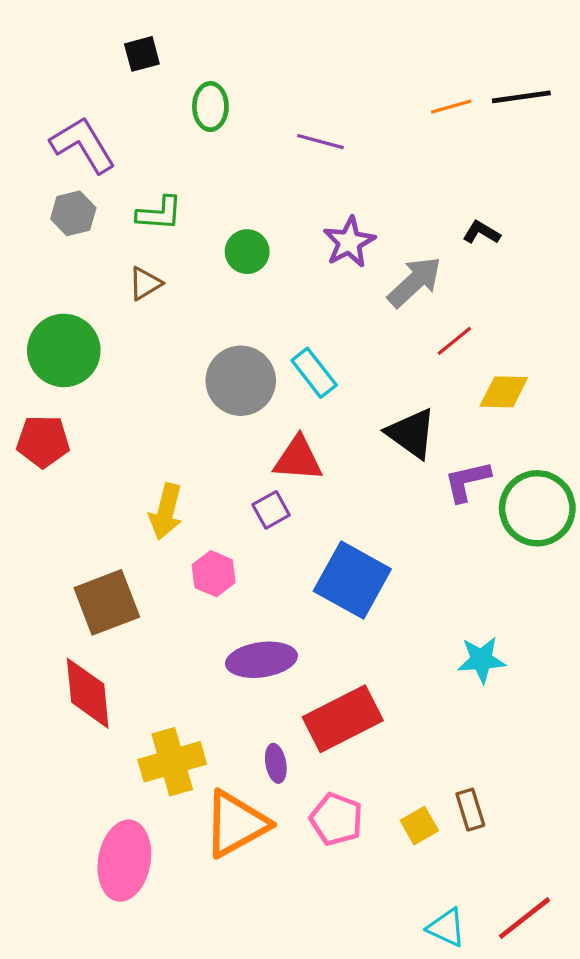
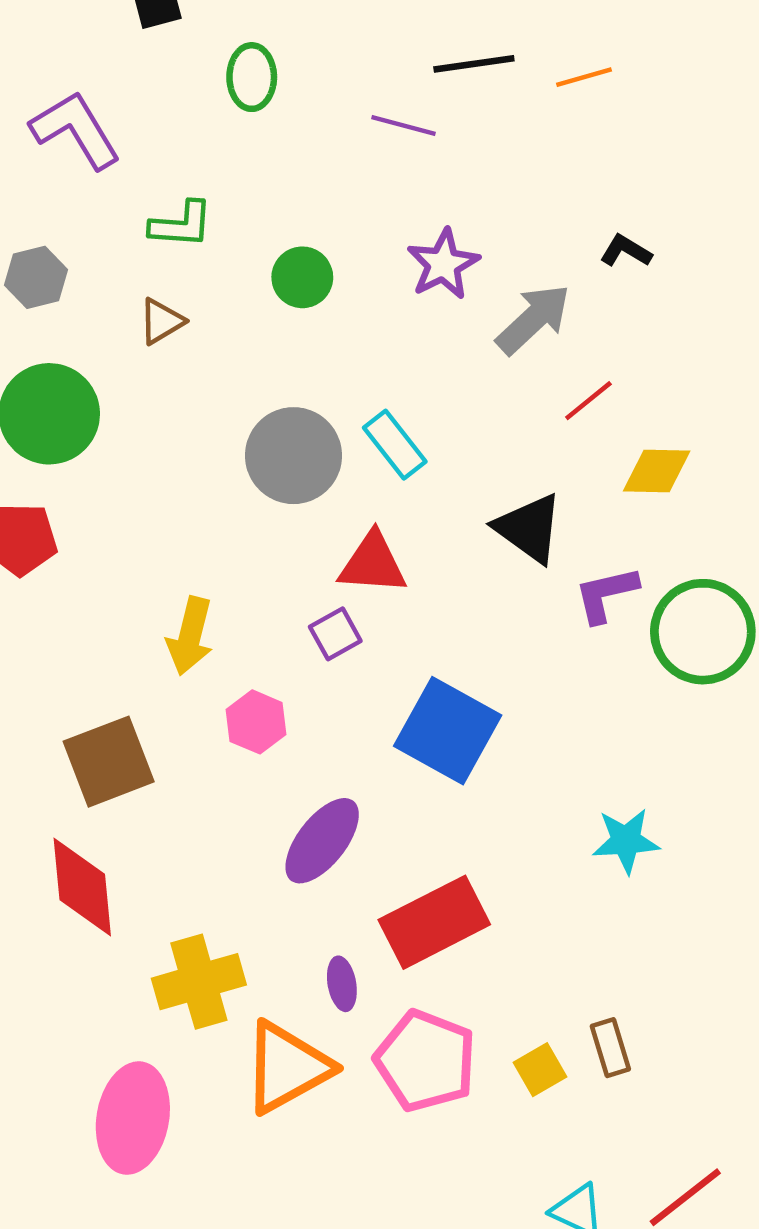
black line: (521, 97) -> (474, 64), moved
gray hexagon: (73, 213) -> (36, 277), moved
purple ellipse: (261, 660) -> (322, 841), turned -44
pink pentagon: (336, 819) -> (426, 1061), size x1.4

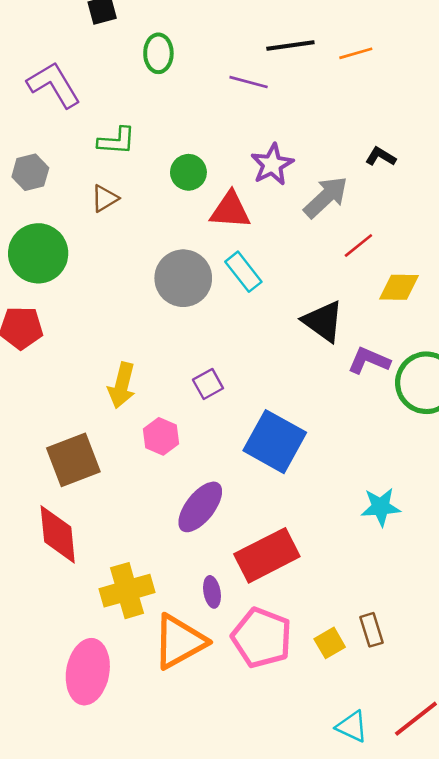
red triangle: (373, 563) -> (230, 210), moved
purple L-shape: (606, 594) -> (369, 361), turned 36

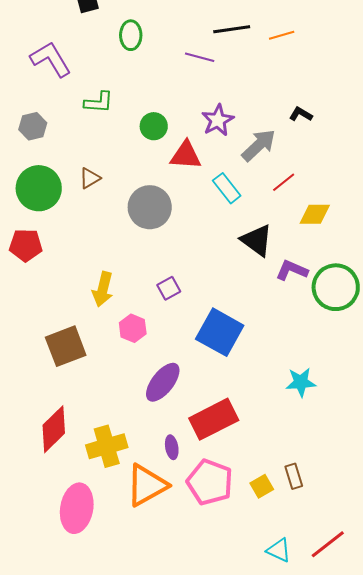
brown triangle: (105, 198) -> (90, 178), moved
cyan rectangle: (243, 272) -> (227, 188), moved
red diamond: (58, 534) -> (54, 429), moved, turned 51

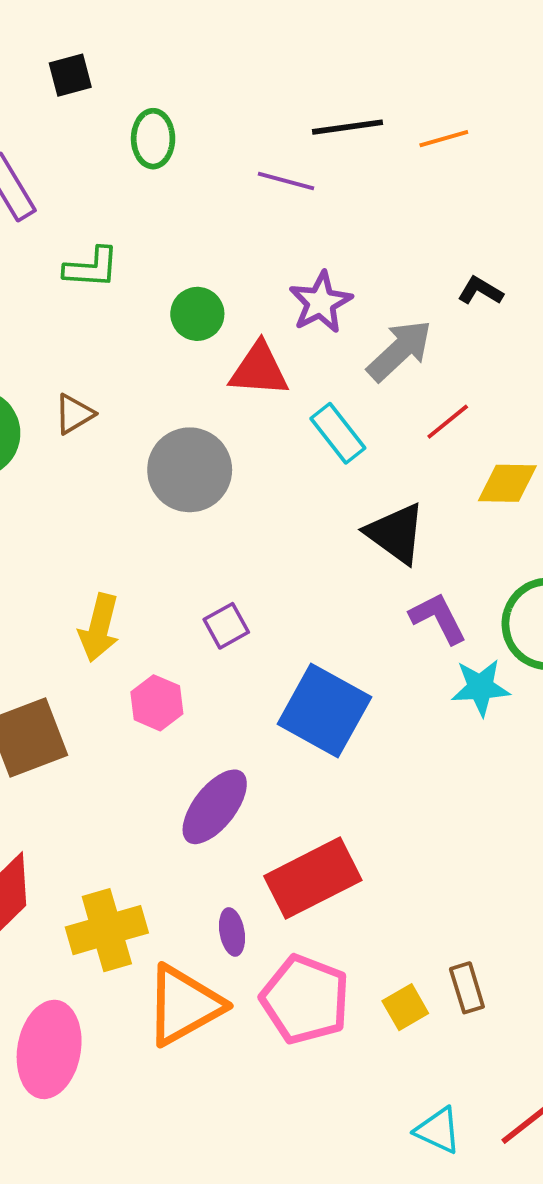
purple L-shape: (292, 270) -> (438, 618), moved, turned 40
cyan star: (301, 382) -> (480, 687), moved

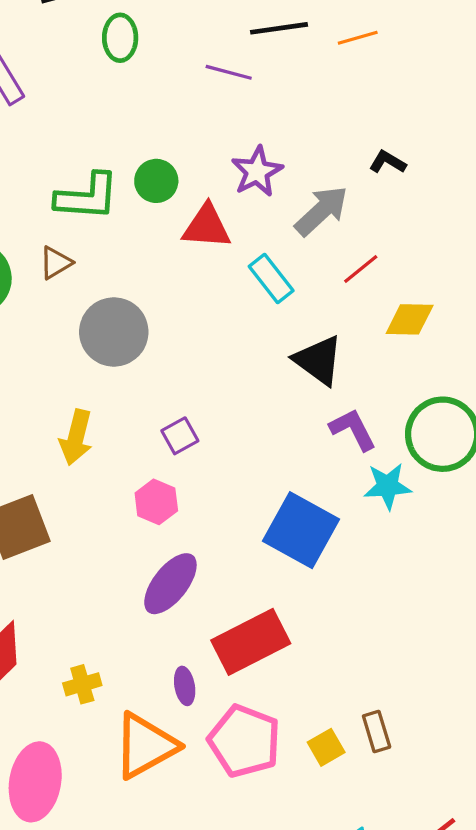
green L-shape: (91, 268) -> (87, 197), moved, size x1.4
gray circle: (190, 470) -> (114, 332), moved
pink hexagon: (157, 703) -> (156, 502), moved
blue square: (324, 711) -> (301, 530), moved
yellow cross: (107, 930) -> (82, 684), size x0.6

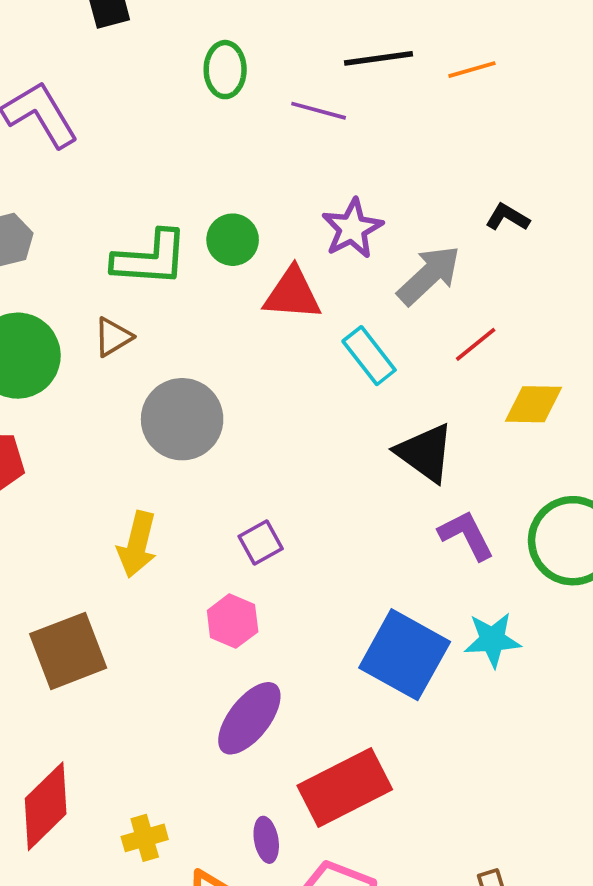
green ellipse: (120, 38) -> (225, 70), moved
cyan star: (388, 486) -> (492, 640), moved

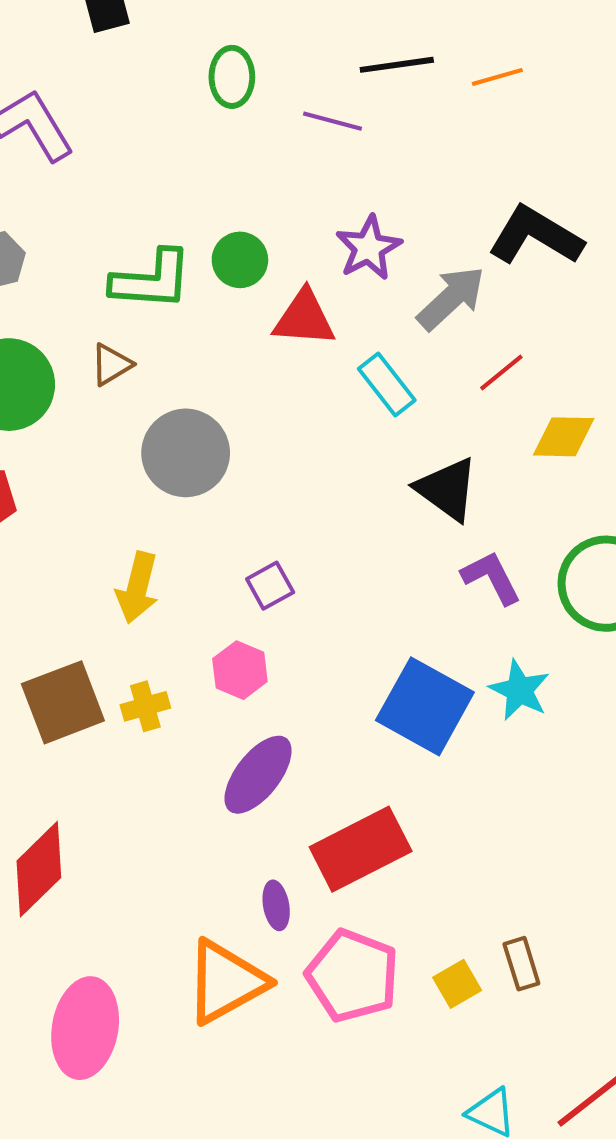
black L-shape: (507, 217) -> (536, 236), size x2.0
cyan star: (492, 640) -> (519, 690), turned 30
yellow cross: (145, 838) -> (145, 706), moved

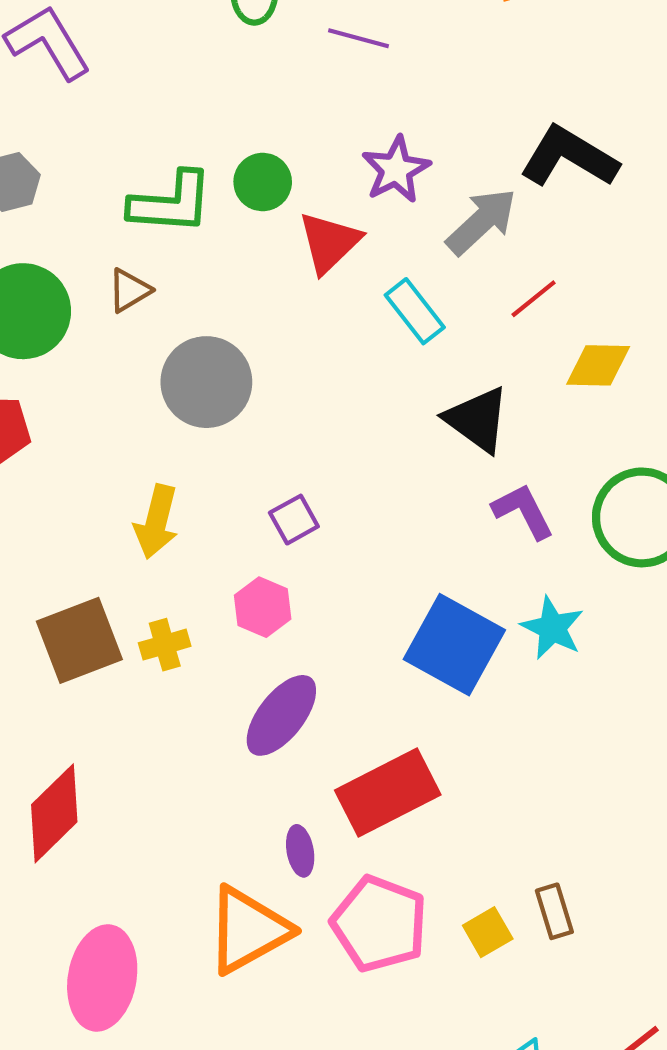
red triangle: (304, 318) -> (329, 242), turned -48

